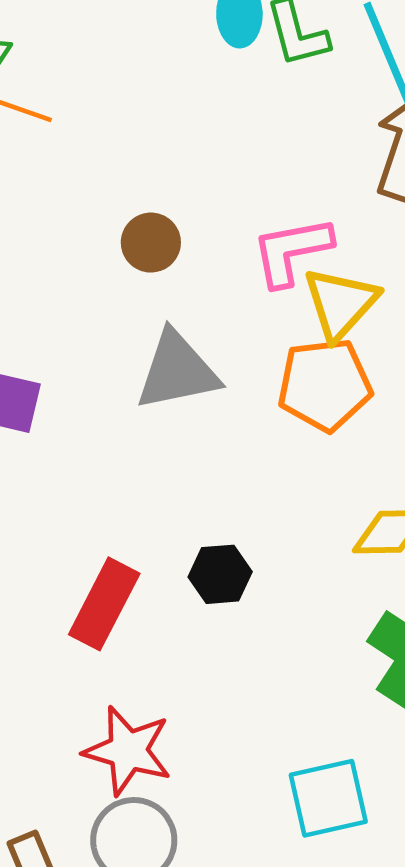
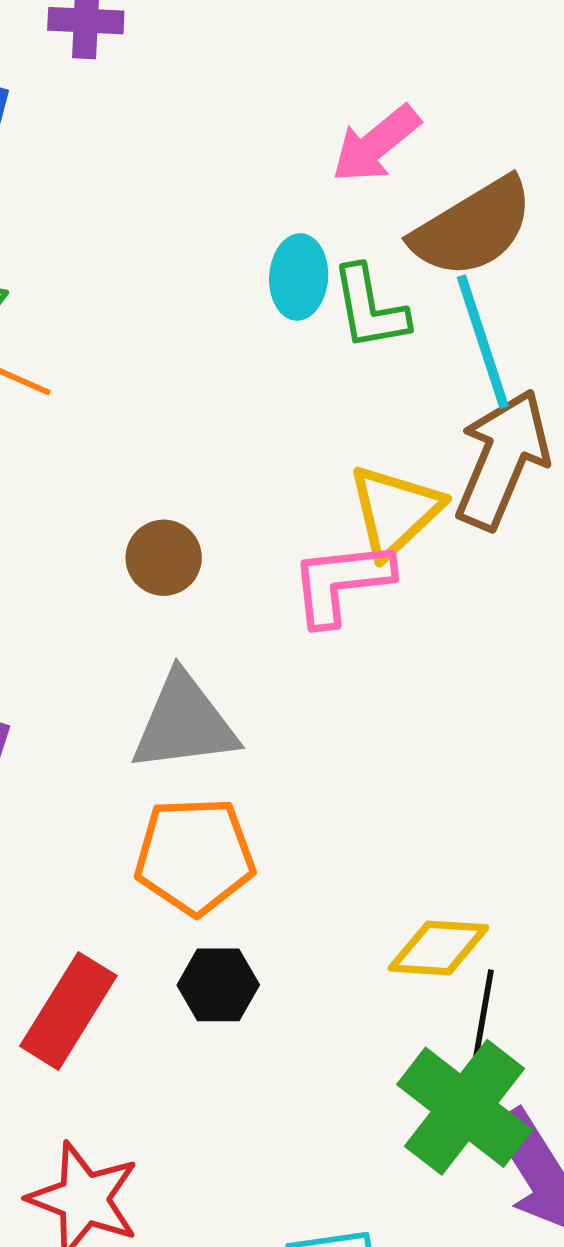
yellow triangle: (341, 303) -> (395, 511), moved
orange pentagon: (325, 385) -> (195, 856), moved

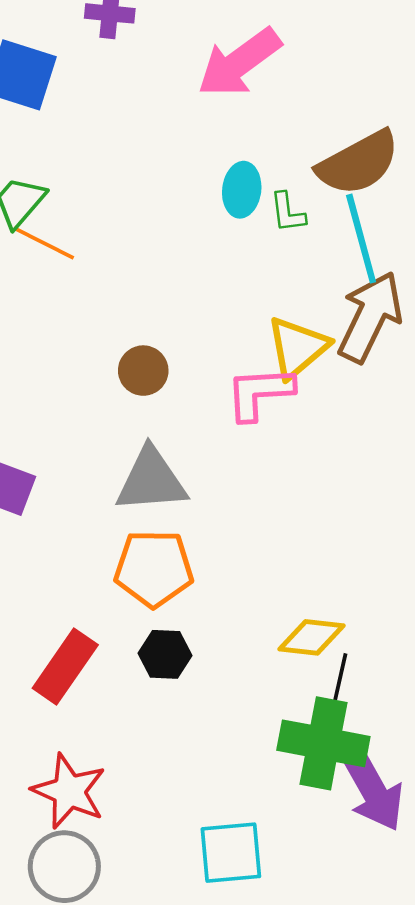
pink arrow: (376, 144) -> (239, 63), moved, size x1.4
green L-shape: (370, 308) -> (288, 212), size x0.7
green cross: (465, 1107) -> (323, 743), turned -30

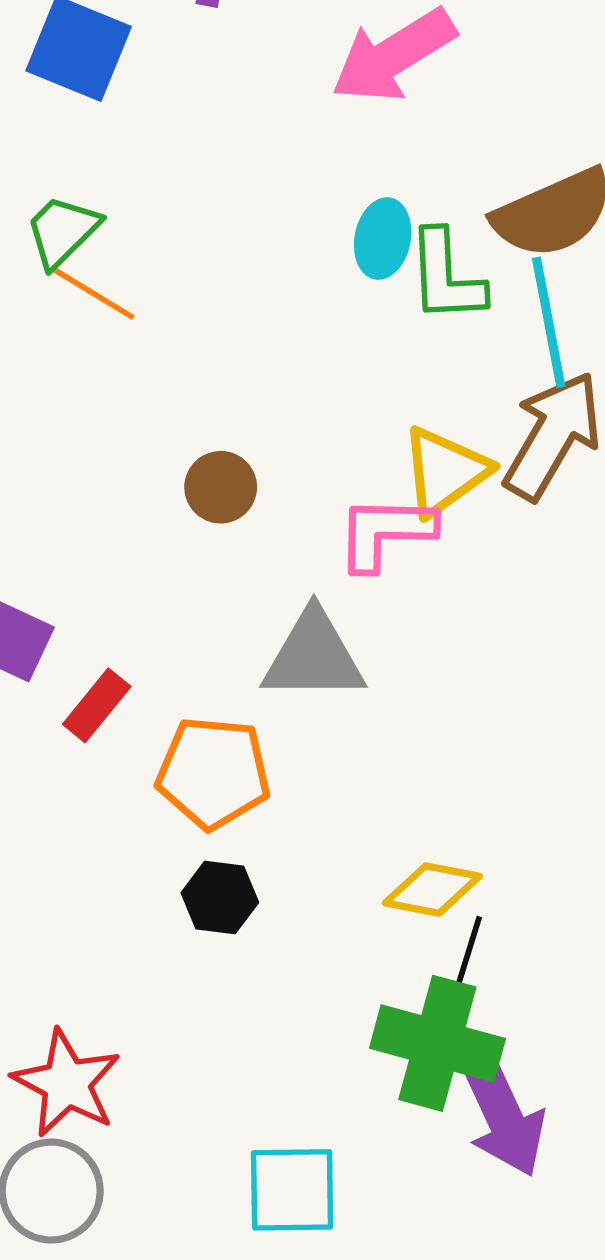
green L-shape: (288, 212) -> (446, 276), size x1.6
gray triangle: (151, 480) -> (314, 656), moved
red rectangle: (65, 667) -> (97, 705), moved, size x0.7

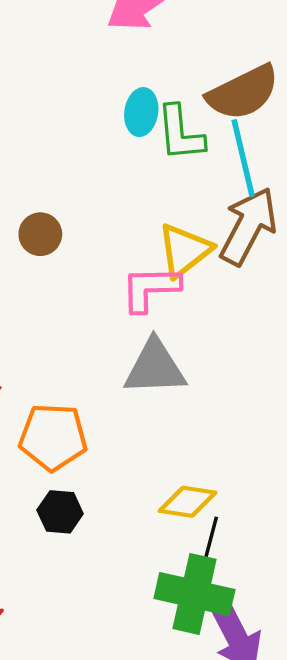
brown circle: (221, 487) -> (40, 234), moved
gray triangle: (314, 656) -> (155, 367), moved

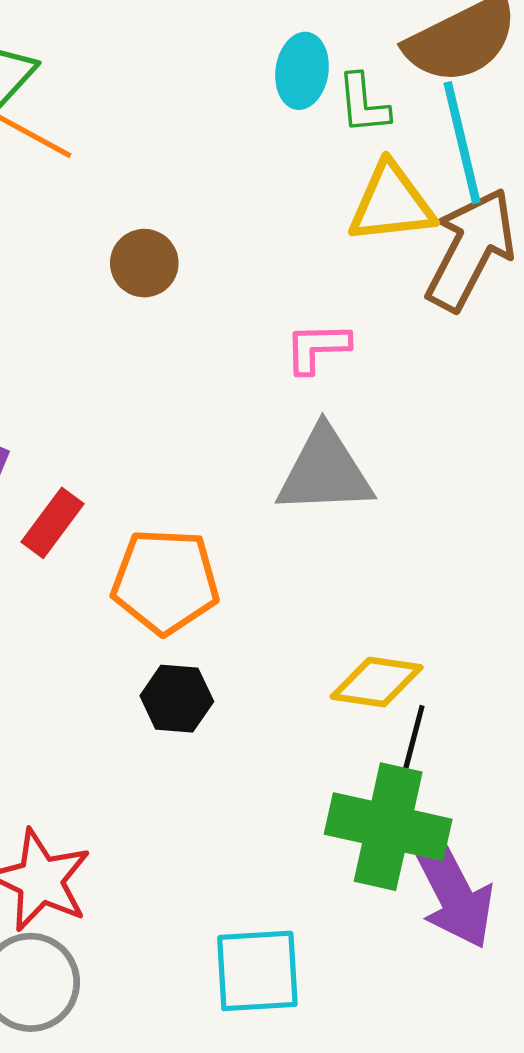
green L-shape: (180, 133) -> (363, 104), size x0.7
yellow triangle: (185, 250) -> (391, 203), moved, turned 32
pink L-shape: (150, 288) -> (317, 348), size x0.7

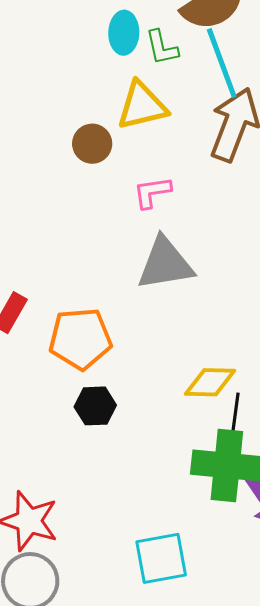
yellow triangle: (391, 203) -> (142, 106), moved
brown circle: (144, 263) -> (92, 144), moved

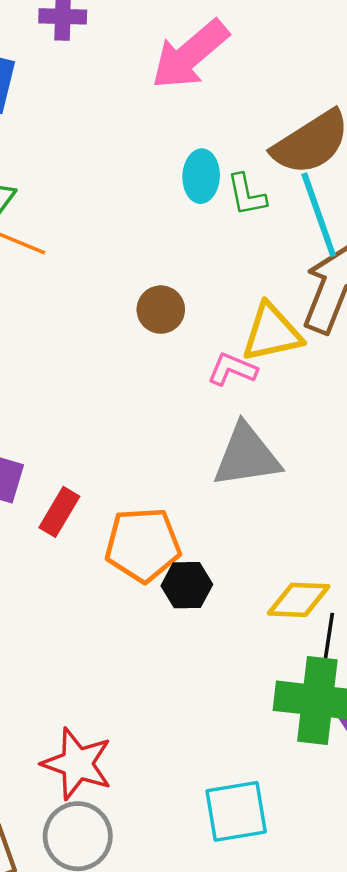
yellow triangle: (142, 106) -> (272, 333), moved
pink L-shape: (152, 192) -> (232, 369), turned 30
black hexagon: (95, 406) -> (187, 585), moved

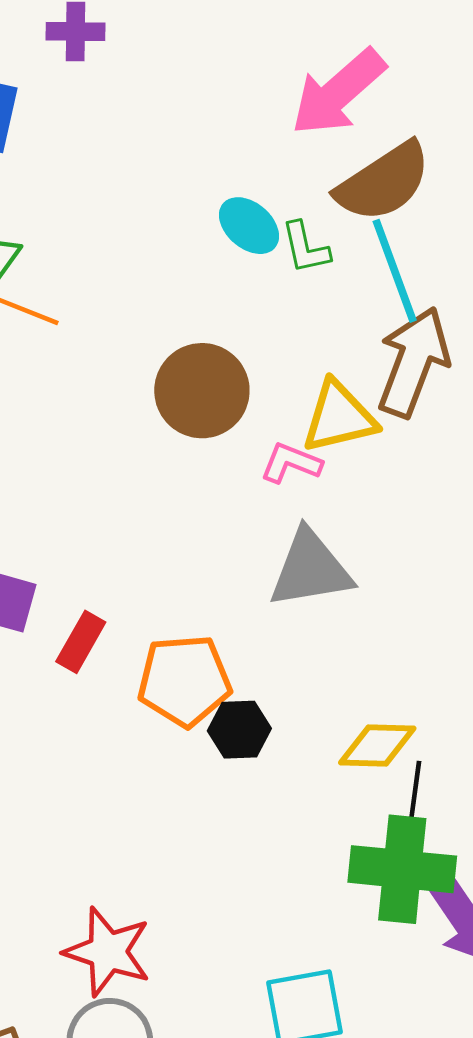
pink arrow: (190, 55) -> (338, 92), moved
cyan ellipse: (201, 176) -> (249, 226), turned -51
brown circle: (161, 310) -> (202, 391), size x1.6

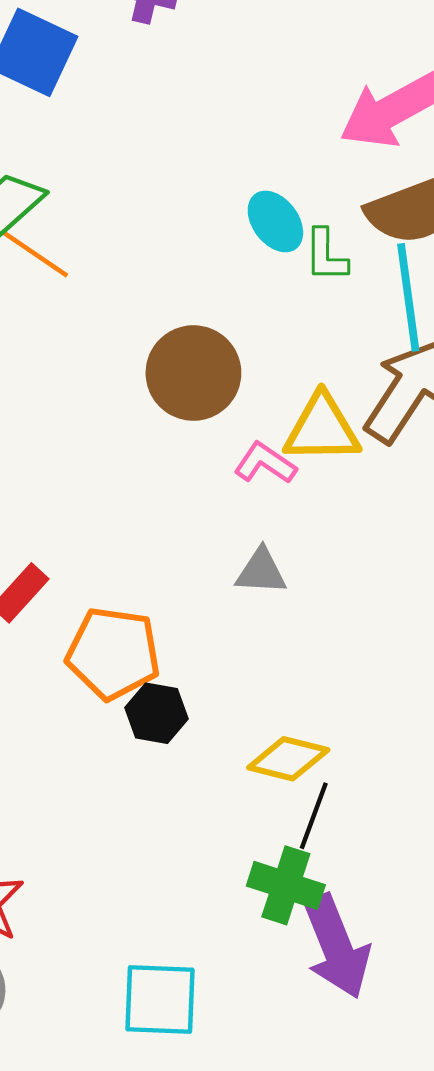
gray triangle: (311, 569) -> (261, 571), size x0.6
green cross: (402, 869) -> (286, 885), size x0.7

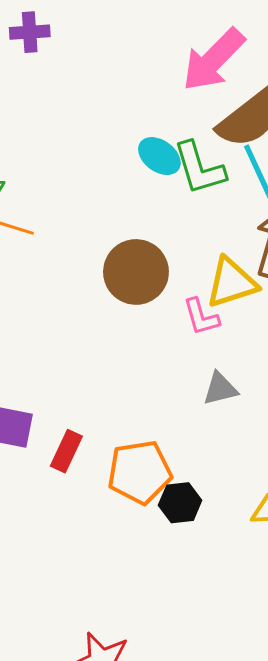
green L-shape: (326, 255) -> (199, 168), size x1.5
pink L-shape: (265, 463) -> (201, 317), turned -123

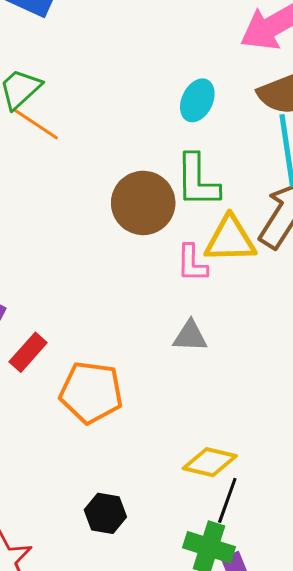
cyan ellipse: (159, 156) -> (197, 100), turned 63
green L-shape: (199, 168) -> (197, 181), moved
black hexagon: (180, 503) -> (105, 513), moved

